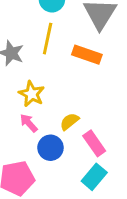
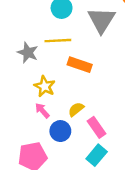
yellow line: (48, 39) -> (58, 41), turned 75
orange rectangle: (87, 55) -> (80, 65), moved

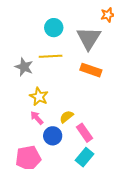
orange rectangle: (80, 65) -> (91, 70), moved

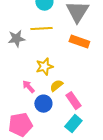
gray star: (24, 67) -> (16, 39), turned -30
yellow star: (39, 97) -> (44, 67), moved, turned 30

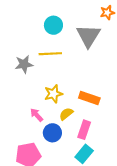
orange rectangle: (79, 42) -> (89, 98), moved
pink rectangle: (73, 101) -> (84, 130), turned 54

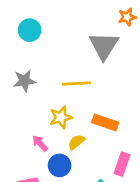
cyan circle: (53, 25) -> (30, 30), moved
yellow line: (50, 54) -> (76, 83), moved
pink rectangle: (84, 130) -> (122, 164), moved

